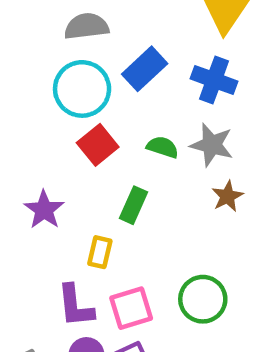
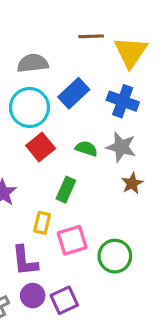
pink square: (131, 308) -> (72, 240), moved

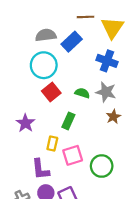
blue rectangle: (74, 93) -> (72, 42), moved

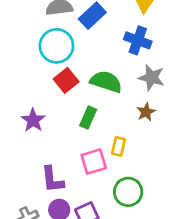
gray star: (106, 92) -> (152, 78), moved
green semicircle: (82, 93) -> (106, 82), size x1.6
yellow rectangle: (52, 143) -> (118, 146), moved
green circle: (102, 166) -> (128, 192), moved

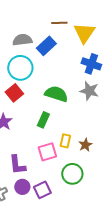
blue cross: (138, 40) -> (91, 64), moved
red square: (66, 80) -> (14, 93), moved
brown star: (146, 112) -> (85, 145), moved

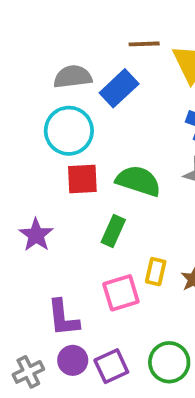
red square: (14, 93) -> (82, 179), moved, turned 36
green circle: (72, 174) -> (169, 362), moved

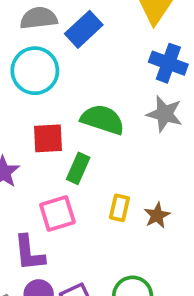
red square: (82, 179) -> (48, 138), moved
pink square: (121, 293) -> (57, 213), moved

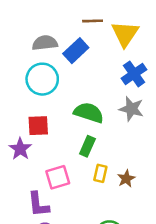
blue cross: (168, 63) -> (134, 74), turned 35
red square: (48, 138) -> (38, 126), moved
green rectangle: (78, 168) -> (87, 146), moved

